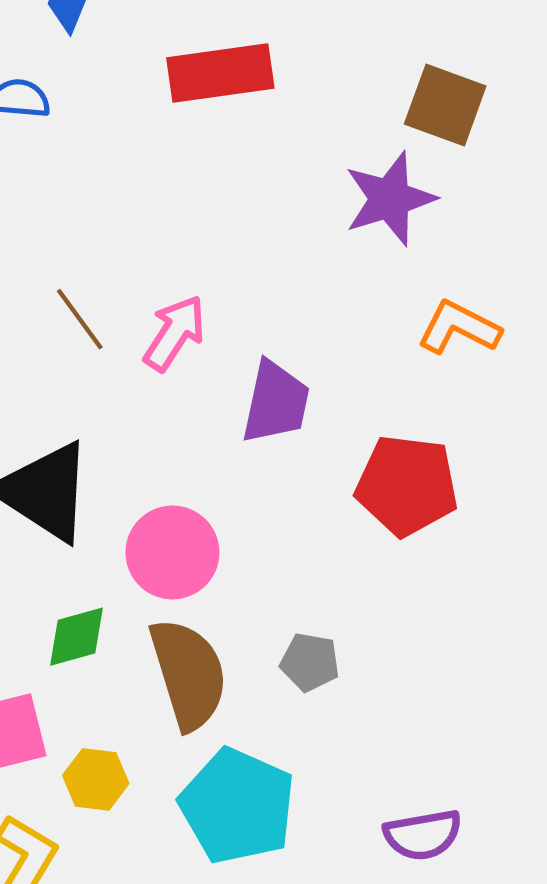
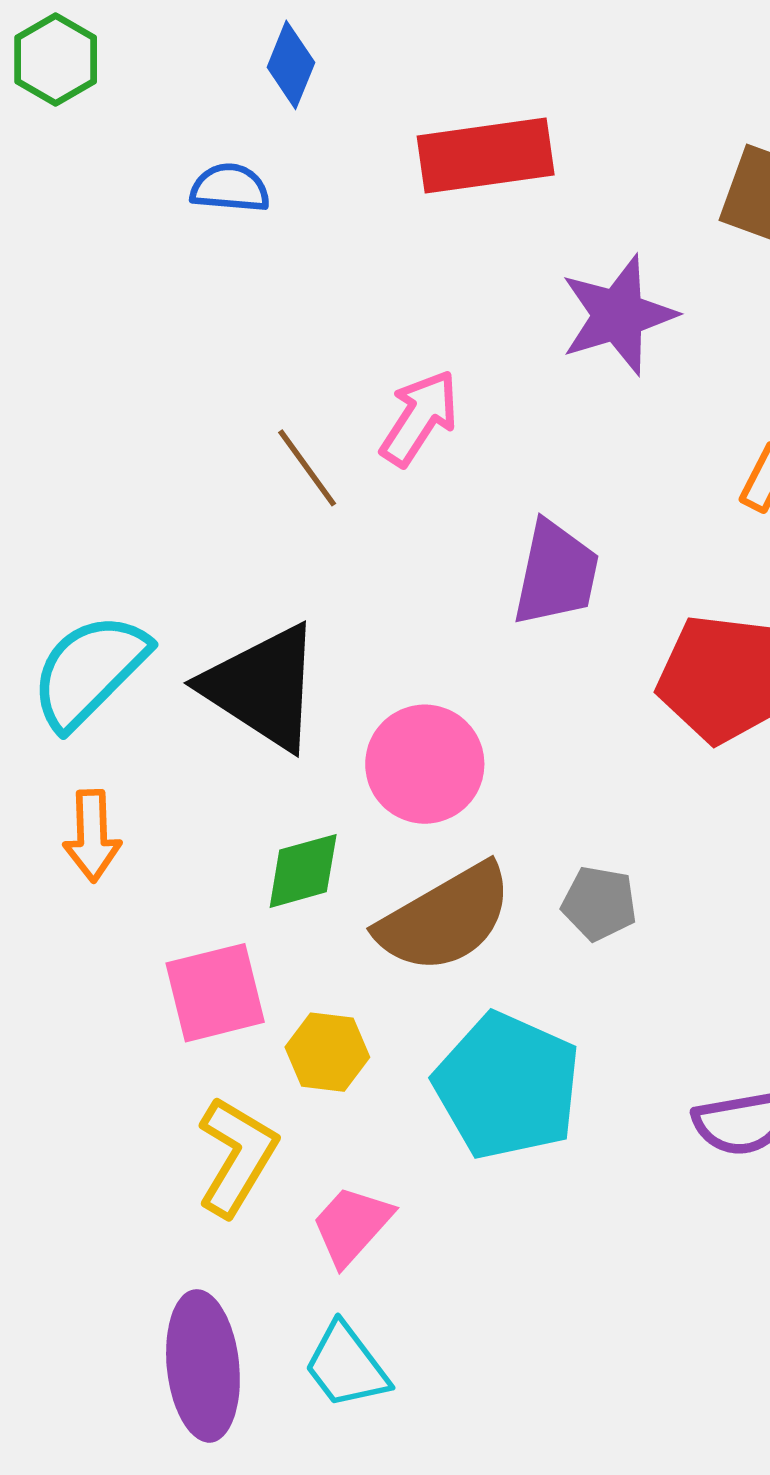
purple star: (390, 199) -> (618, 315), moved
pink arrow: (175, 333) -> (419, 418), moved
brown semicircle: (188, 674) -> (445, 918), turned 77

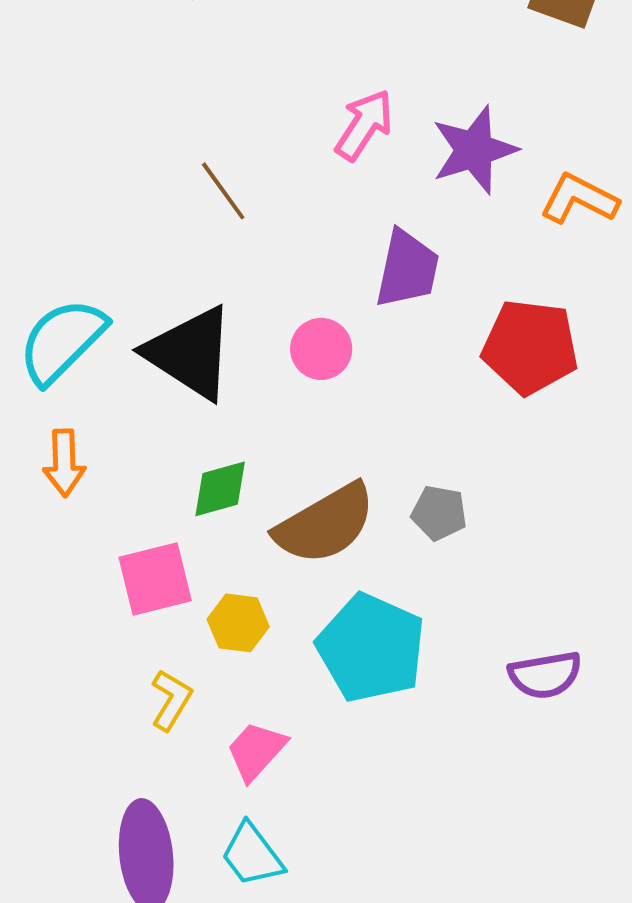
purple star: (618, 315) -> (474, 150), moved
pink arrow: (419, 418) -> (364, 125), moved
pink circle: (425, 764) -> (321, 349), moved, size x0.7
yellow L-shape: (237, 1156) -> (171, 700), size x0.7

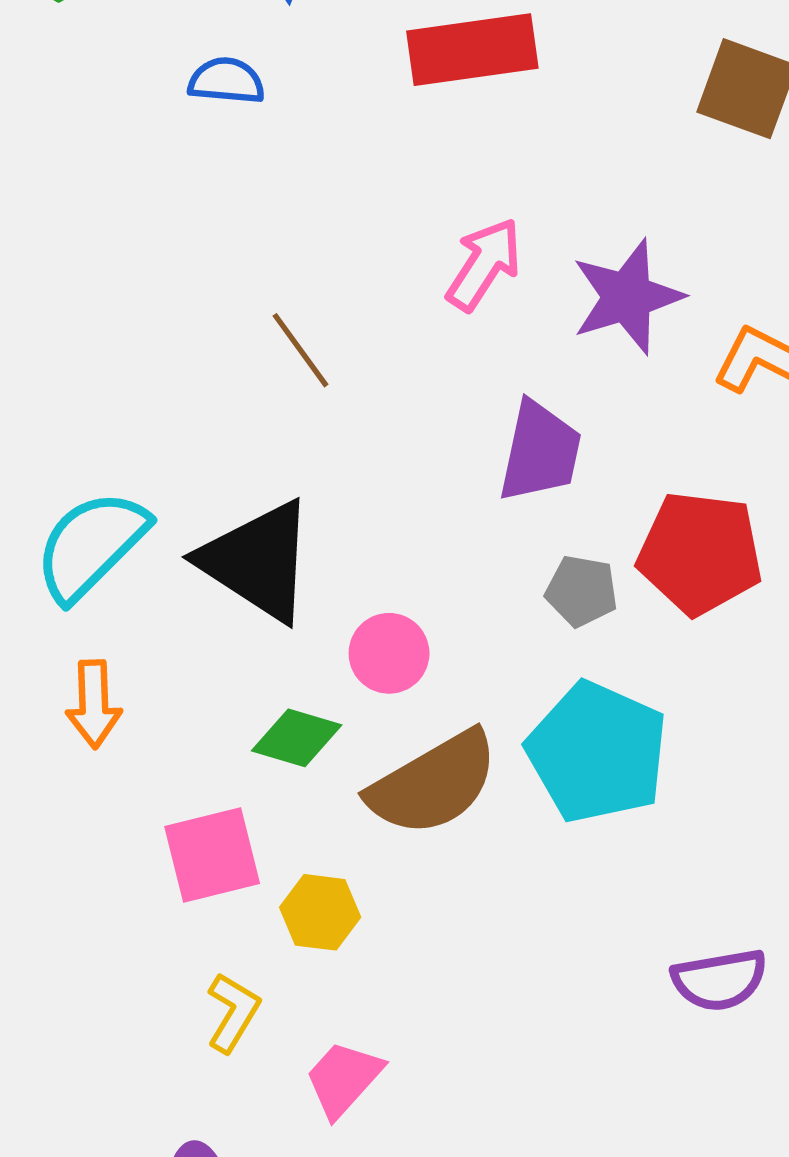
pink circle: (321, 349) -> (389, 653), moved
green diamond: (220, 489) -> (297, 738), turned 32
gray pentagon: (439, 513) -> (582, 591), moved
cyan pentagon: (371, 648) -> (597, 752), moved

